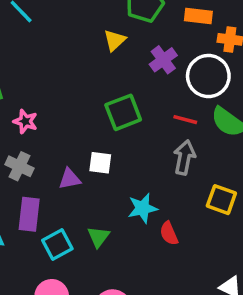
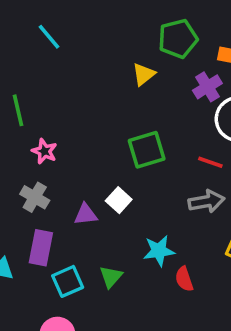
purple cross: (163, 60) -> (207, 87), moved
gray arrow: (184, 157) -> (206, 201), turned 64
white square: (100, 163) -> (119, 200), turned 30

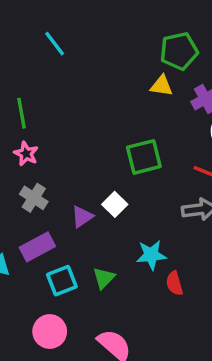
yellow triangle: (144, 74) -> (162, 86), moved, turned 45
pink star: (44, 151) -> (26, 154), moved
purple triangle: (86, 214) -> (82, 217), turned -30
purple rectangle: (41, 248) -> (37, 247), turned 48

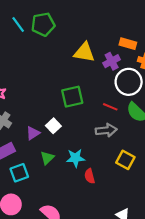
green pentagon: (179, 51) -> (43, 24), moved
yellow triangle: (162, 86) -> (84, 52), size x1.5
green triangle: (104, 278) -> (47, 158), moved

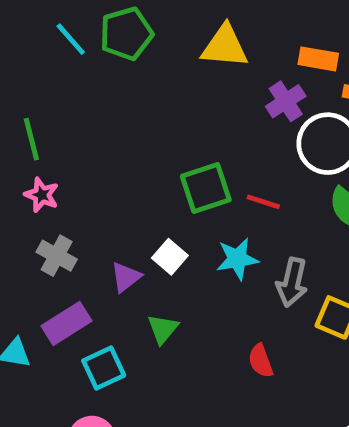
yellow triangle: (84, 52) -> (225, 46), moved
red line: (110, 107) -> (263, 202), moved
gray arrow: (106, 130) -> (292, 282), moved, turned 114
cyan star: (76, 158) -> (237, 259), moved

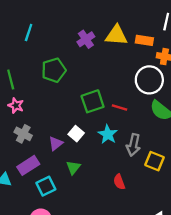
green pentagon: (126, 34) -> (54, 70), moved
cyan line: (71, 39) -> (29, 33), turned 60
yellow triangle: (225, 46) -> (116, 35), moved
purple cross: (286, 101) -> (86, 39), moved
cyan star: (237, 259) -> (108, 134), turned -30

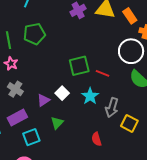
orange rectangle: (144, 40) -> (130, 16), turned 42
green pentagon: (54, 70) -> (34, 34), moved

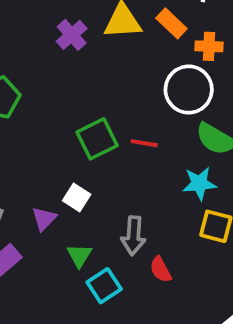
cyan star: (90, 96) -> (199, 183), moved, turned -30
gray arrow: (112, 108) -> (133, 236), moved
cyan square: (31, 137) -> (104, 286), moved

